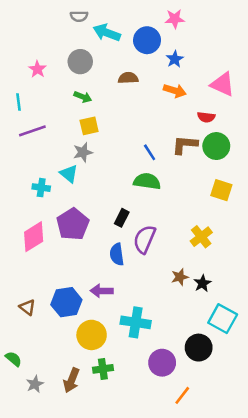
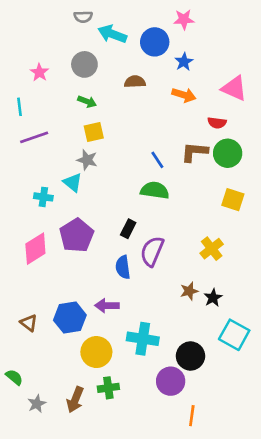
gray star: (83, 152) -> (87, 160), turned 30
black circle: (199, 348) -> (190, 356), moved
orange line: (182, 395) -> (192, 416), turned -30

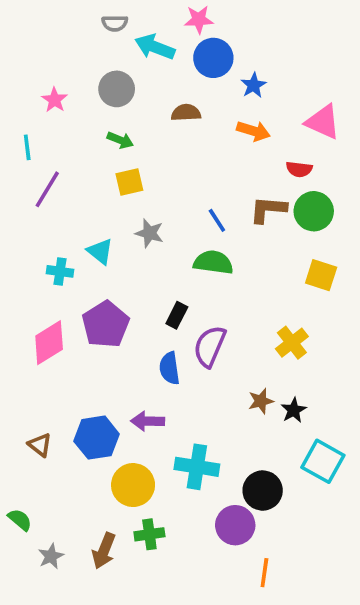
pink star: (184, 19) -> (199, 20), moved
purple line: (34, 137) -> (47, 189), turned -40
gray star: (87, 160) -> (149, 233), moved

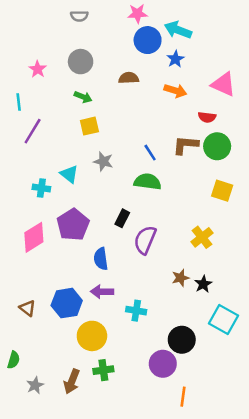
cyan arrow: (155, 47) -> (178, 30), moved
blue semicircle: (170, 368) -> (101, 259), moved
cyan cross: (197, 467) -> (136, 311), moved, size x0.7
green semicircle: (20, 520) -> (14, 360), turned 66

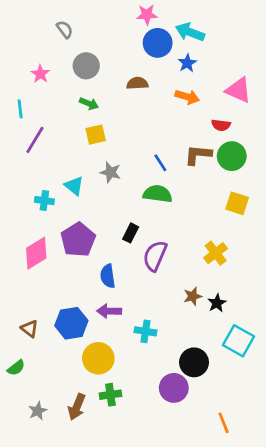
gray semicircle: (79, 16) -> (65, 29), moved, turned -126
green semicircle: (14, 360) -> (16, 368), moved, turned 36
orange line: (183, 397) -> (224, 423), moved, turned -30

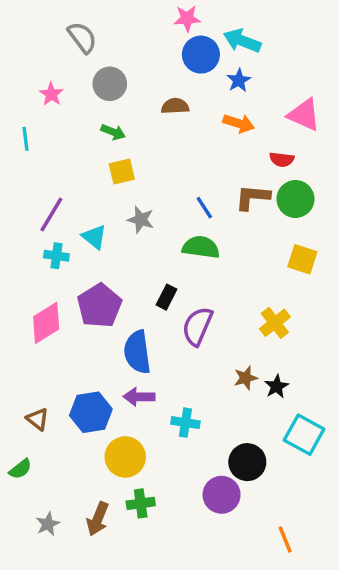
gray semicircle: (65, 29) -> (82, 37), size x1.4
purple line: (35, 140) -> (51, 214), moved
blue semicircle: (108, 276) -> (137, 352), size x1.4

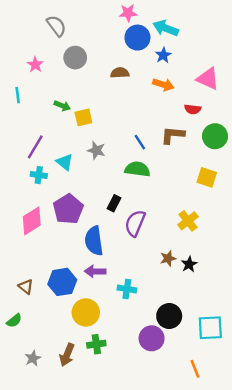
green arrow: (113, 132) -> (62, 106), moved
green circle: (295, 199) -> (215, 136), moved
cyan square: (304, 435) -> (210, 328), moved, turned -32

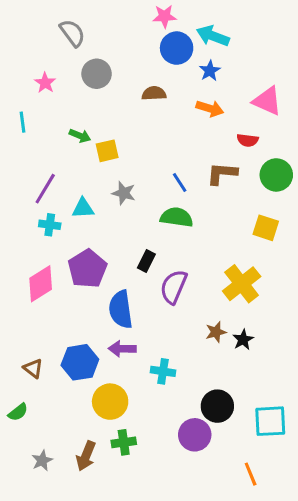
cyan triangle: (65, 162) -> (83, 208), turned -42
yellow cross: (188, 221) -> (242, 284), size x1.4

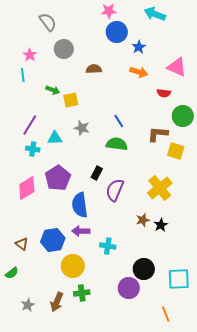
cyan arrow: (213, 36) -> (155, 14), moved
brown semicircle: (154, 93) -> (94, 69), moved
cyan line: (22, 122) -> (23, 75), moved
brown L-shape: (222, 173) -> (158, 134), moved

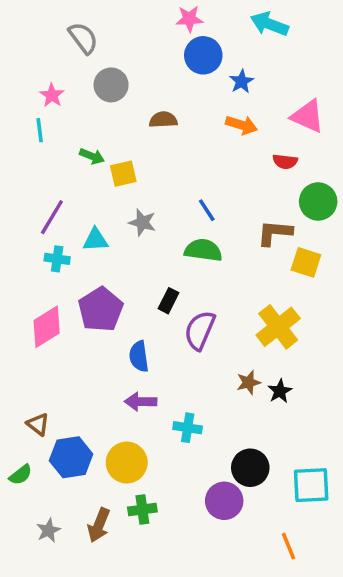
blue semicircle: (80, 205) -> (139, 356), size x0.7
blue hexagon: (53, 240) -> (71, 457), moved

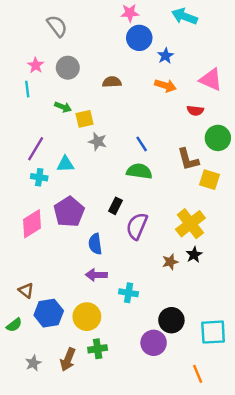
gray circle: (111, 85) -> (68, 68), moved
gray star: (142, 222) -> (98, 142), moved
brown L-shape: (275, 233) -> (188, 159), turned -110
black star: (280, 391) -> (194, 255), moved

